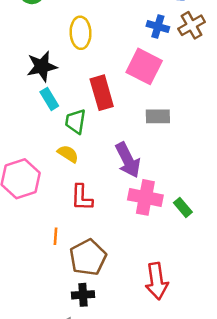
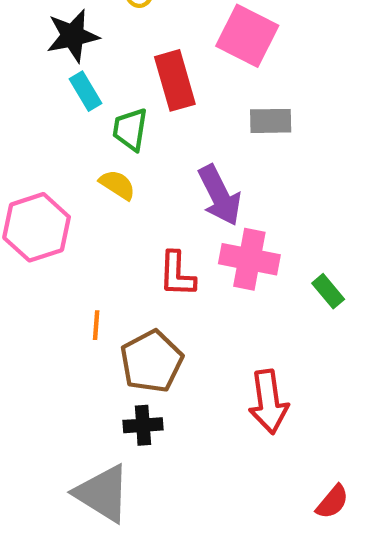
red L-shape: (82, 197) -> (177, 274), moved
green rectangle: (183, 207) -> (328, 291), moved

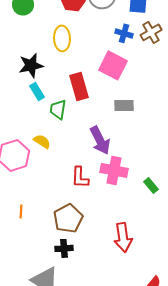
yellow semicircle: (117, 185) -> (42, 141), moved
orange line: (96, 325) -> (21, 211), moved

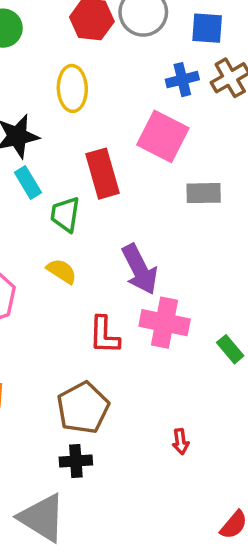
blue cross: (124, 33) -> (182, 80), turned -30
gray rectangle: (124, 105) -> (204, 193), moved
yellow semicircle: (42, 141) -> (62, 271), moved
red arrow: (123, 237) -> (181, 441), size x0.5

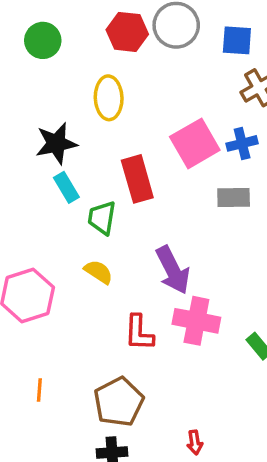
blue cross: (182, 80) -> (242, 143), moved
pink square: (163, 136) -> (195, 143), turned 33
red arrow: (181, 441) -> (195, 442), moved

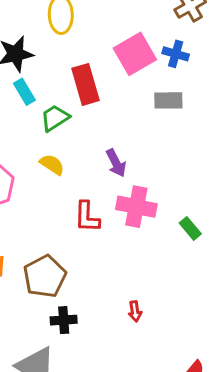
blue cross: (242, 143) -> (176, 54), turned 30
green trapezoid: (102, 218) -> (55, 118), turned 48
purple arrow: (173, 270) -> (116, 163), size x0.7
brown pentagon: (119, 402) -> (45, 276), moved

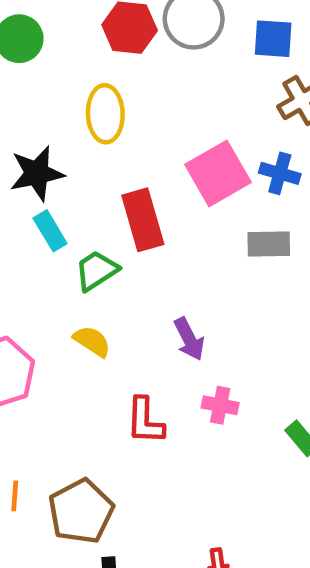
pink cross: (136, 207) -> (220, 405), size x0.6

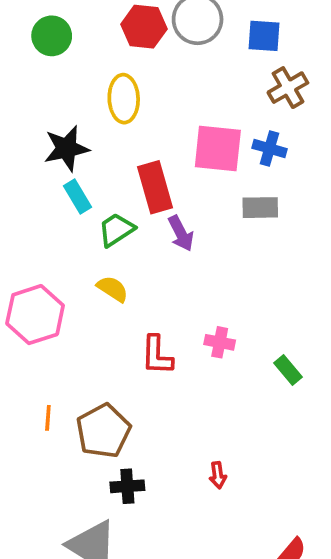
pink square: (218, 173) -> (218, 148), turned 36
purple arrow: (189, 339) -> (181, 233), moved

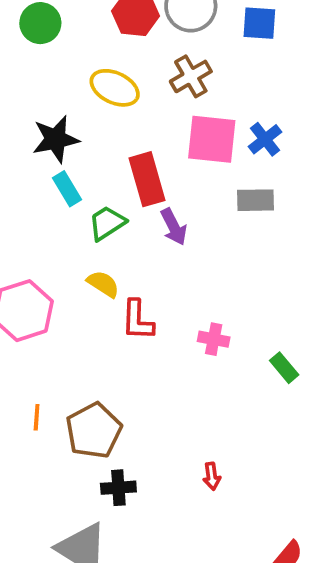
brown cross: (288, 88) -> (191, 76), moved
yellow ellipse: (124, 99) -> (115, 88), turned -63
blue cross: (269, 148) -> (265, 139), turned 36
red L-shape: (157, 355) -> (137, 320), moved

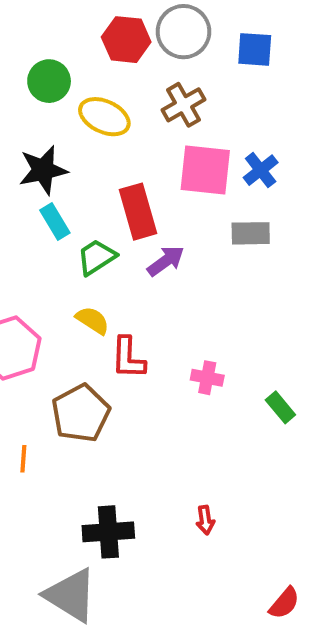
green circle: (40, 23) -> (49, 81), moved
purple arrow: (174, 227) -> (166, 261), turned -99
brown pentagon: (94, 431) -> (81, 413), moved
black cross: (118, 488) -> (108, 532), size x1.4

